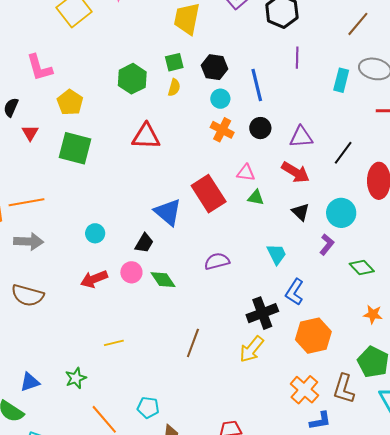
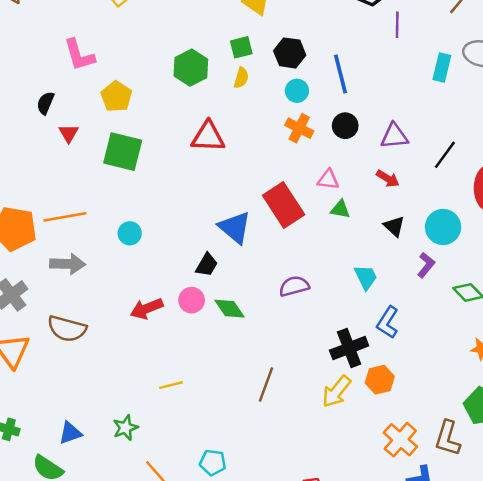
purple line: (297, 58) -> (397, 25), moved
red arrow: (295, 172) -> (388, 179), size x0.7
cyan circle: (95, 233) -> (130, 233), moved
orange hexagon: (313, 336) -> (380, 380), moved, size x0.7

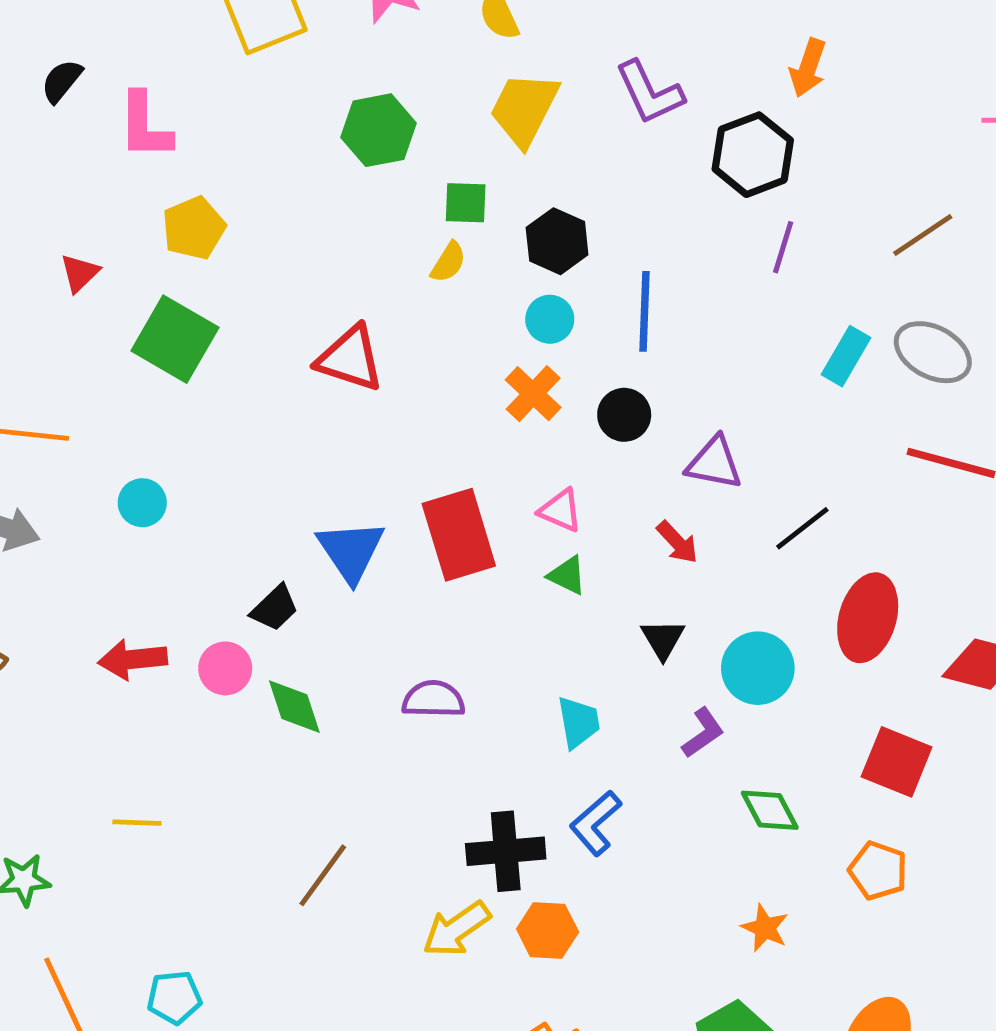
green hexagon: (191, 68) -> (379, 130), moved
black semicircle: (45, 103) -> (62, 81), moved
cyan pentagon: (213, 462) -> (174, 997), turned -30

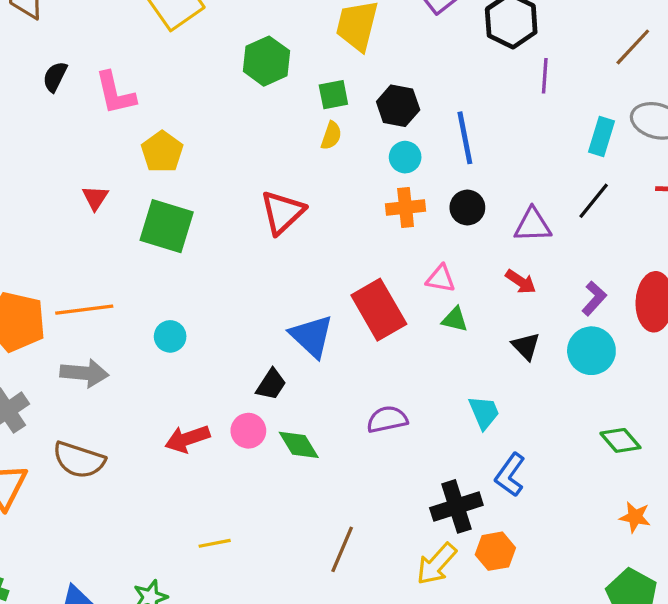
red triangle: (350, 358) -> (282, 212), turned -48
orange cross: (533, 394) -> (406, 208), turned -36
black line: (802, 528) -> (594, 201), moved
purple L-shape: (703, 733) -> (594, 298), moved

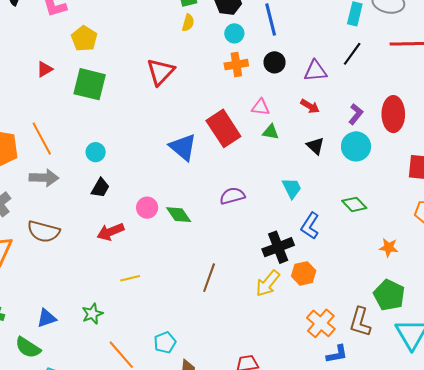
red triangle: (95, 198) -> (45, 69), turned 30
orange line: (84, 310) -> (42, 139), turned 72
black trapezoid: (271, 384) -> (100, 188), moved
red arrow: (187, 439) -> (110, 232), moved
green diamond: (620, 440) -> (354, 204), moved

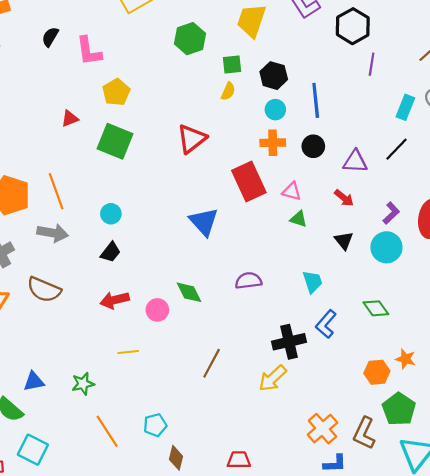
red rectangle: (223, 128) -> (249, 181), moved
pink circle: (147, 208) -> (157, 310), moved
orange hexagon: (304, 273) -> (377, 372), moved

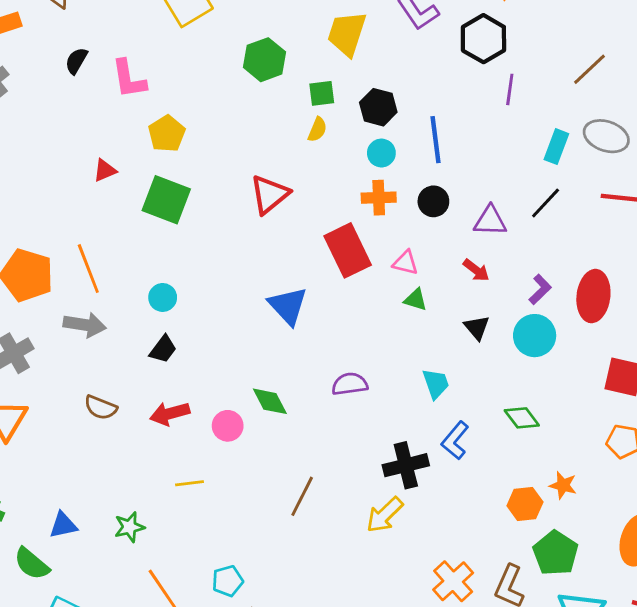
brown semicircle: (44, 290) -> (101, 407), moved, size x0.7

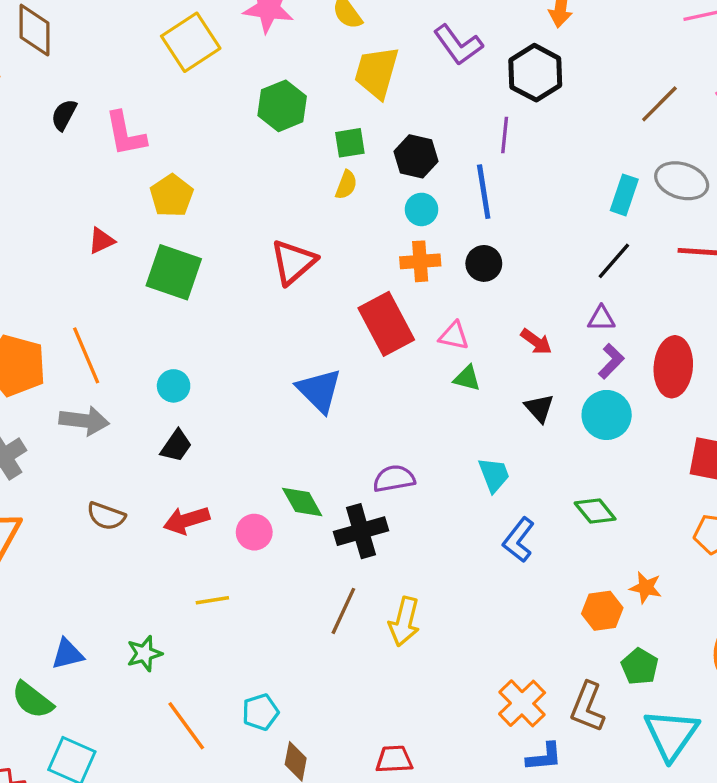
purple line: (510, 89) -> (505, 135), moved
purple triangle: (490, 221) -> (601, 318), moved, size x0.7
black cross: (406, 465) -> (361, 531), moved
yellow arrow: (385, 515) -> (404, 622), moved, turned -30
green pentagon: (555, 553) -> (640, 667), size x0.7

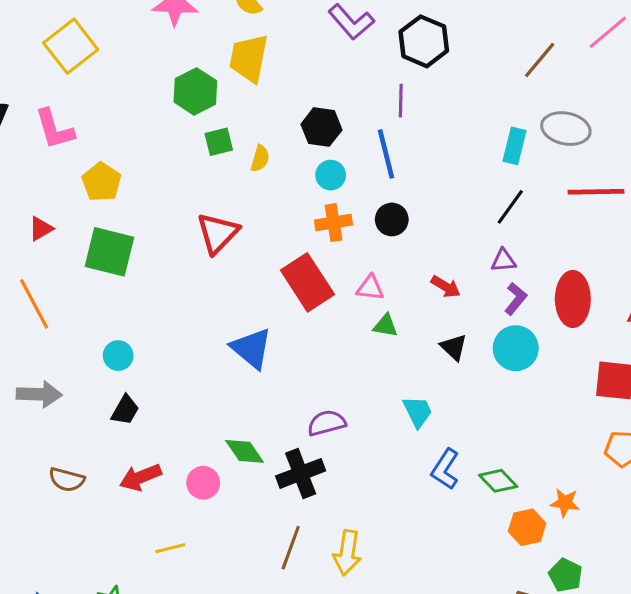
yellow square: (191, 42) -> (71, 46), moved
yellow trapezoid: (377, 72) -> (249, 58), moved
green square: (350, 143) -> (219, 142), moved
orange line: (86, 355) -> (34, 304), moved
green diamond: (595, 511) -> (498, 481), moved

